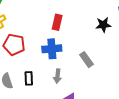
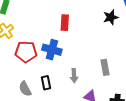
blue cross: (52, 49) -> (52, 50), moved, turned 30
gray rectangle: (87, 60) -> (105, 67), moved, turned 35

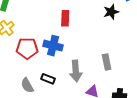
gray arrow: (74, 76) -> (76, 71), size x1.5
black rectangle: (46, 83) -> (48, 79), turned -56

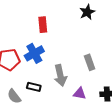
blue cross: (53, 46) -> (34, 53), turned -36

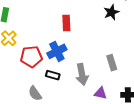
black rectangle: (34, 87) -> (53, 75), moved

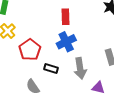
blue cross: (57, 51) -> (66, 42), moved
red pentagon: (31, 57) -> (30, 50), turned -30

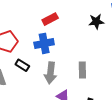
red rectangle: (65, 17) -> (50, 19), turned 49

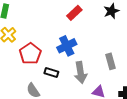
red rectangle: (50, 19) -> (74, 13), moved

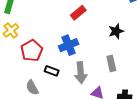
black star: (111, 11) -> (116, 31), moved

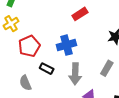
gray rectangle: (111, 63) -> (107, 68), turned 35

